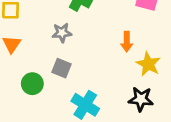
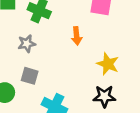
orange arrow: (127, 42) -> (77, 36), moved

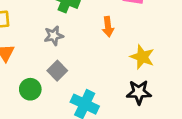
gray square: (30, 76) -> (57, 71), turned 30

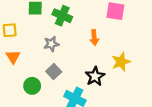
yellow star: (142, 57) -> (121, 62), turned 30
black star: (139, 92) -> (95, 76), moved, turned -30

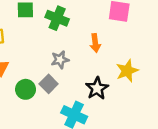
gray star: (51, 44) -> (60, 60), moved
green circle: (32, 86) -> (26, 89), moved

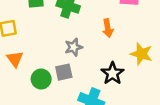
yellow star: (127, 71) -> (141, 54), turned -30
gray square: (49, 84) -> (64, 72), turned 36

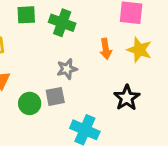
yellow star: (141, 54) -> (139, 50), moved
black star: (112, 73) -> (127, 98), moved

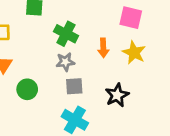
green cross: (62, 23) -> (66, 34), moved
gray square: (55, 96) -> (74, 86), moved

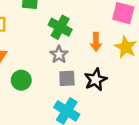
gray star: (65, 62) -> (59, 55), turned -30
black star: (117, 95) -> (96, 80), moved

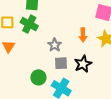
green cross: (60, 27) -> (29, 24), moved
green circle: (21, 80) -> (38, 77), moved

